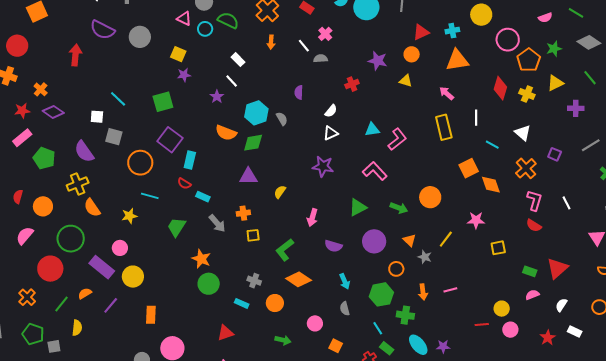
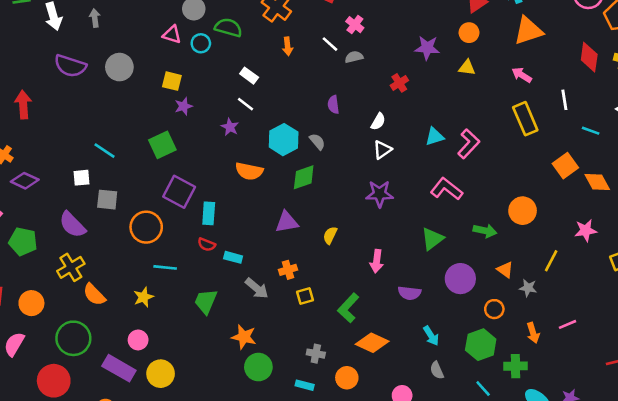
red arrow: (76, 55) -> (23, 105), moved
green diamond: (253, 143) -> (304, 177), moved

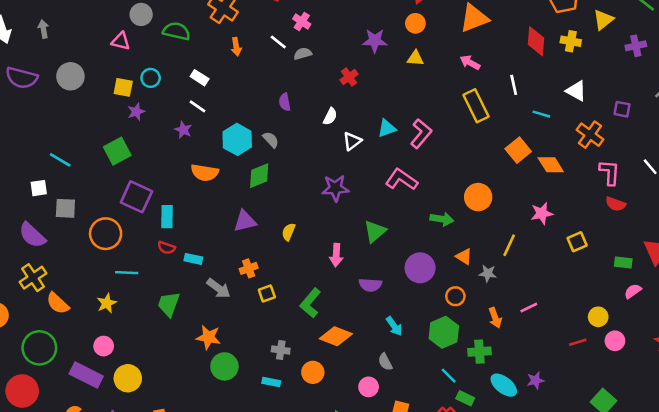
cyan circle: (201, 43) -> (151, 78), moved
white triangle: (382, 150) -> (352, 141), moved
green triangle: (432, 239) -> (375, 231), moved
gray semicircle: (437, 370) -> (385, 362), moved

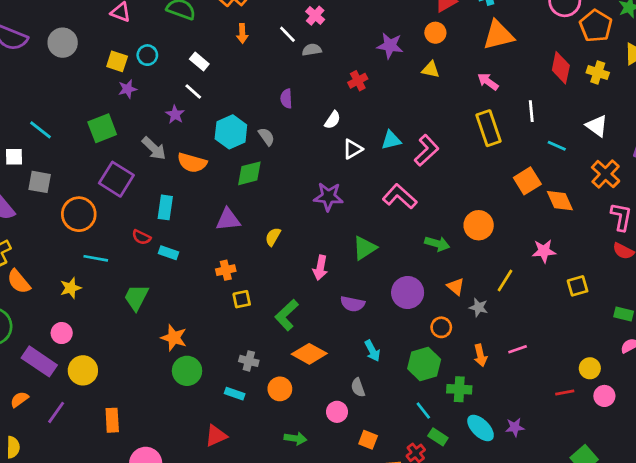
cyan rectangle: (167, 217) -> (165, 207), moved
gray arrow: (219, 288) -> (154, 148), moved

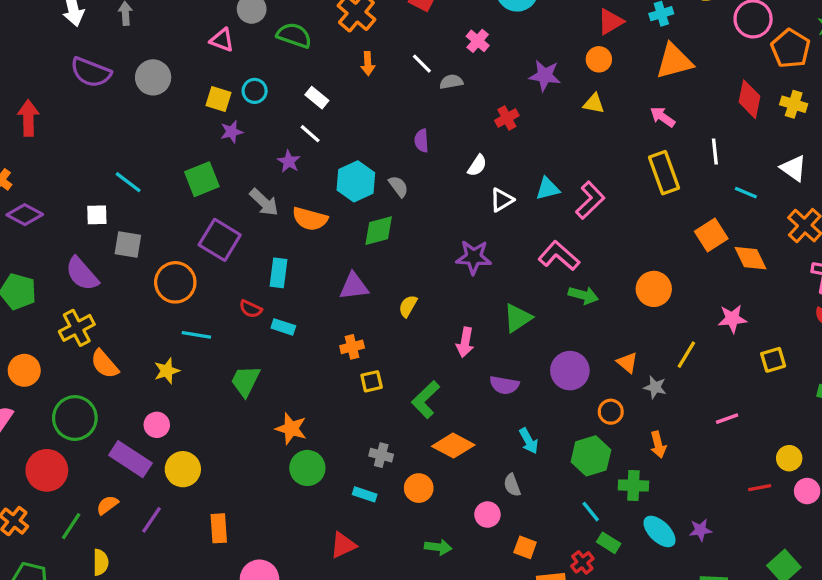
pink cross: (315, 16) -> (478, 41), moved
green arrow: (437, 244) -> (583, 295), moved
pink line: (518, 349) -> (727, 419), moved

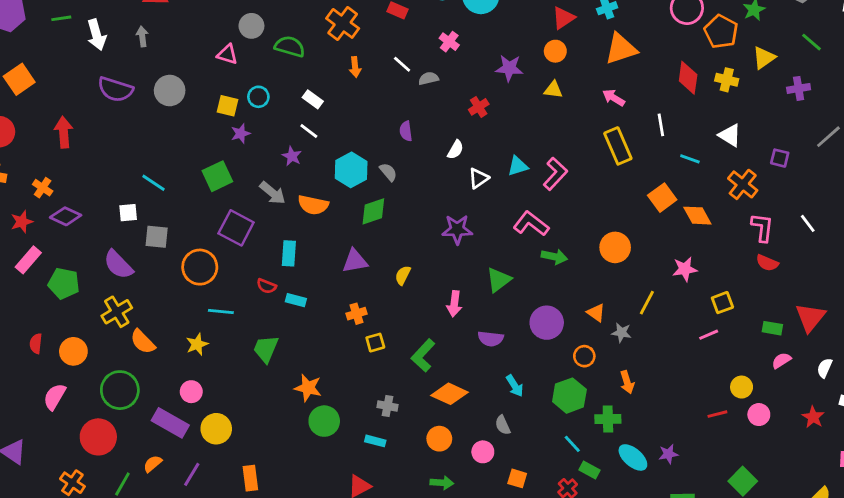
pink line: (727, 419) -> (709, 335), moved
orange circle: (419, 488) -> (439, 439), moved

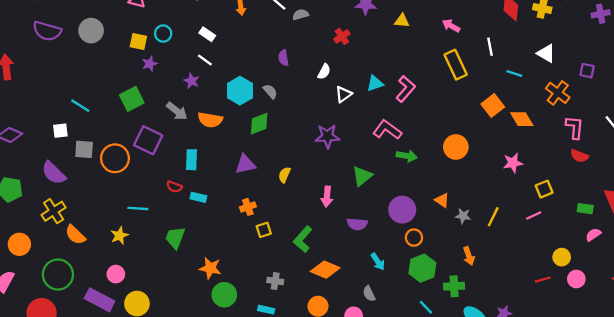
orange circle: (200, 267) -> (115, 158), moved
yellow line: (647, 303) -> (493, 217), moved
orange circle: (584, 356) -> (414, 238), moved

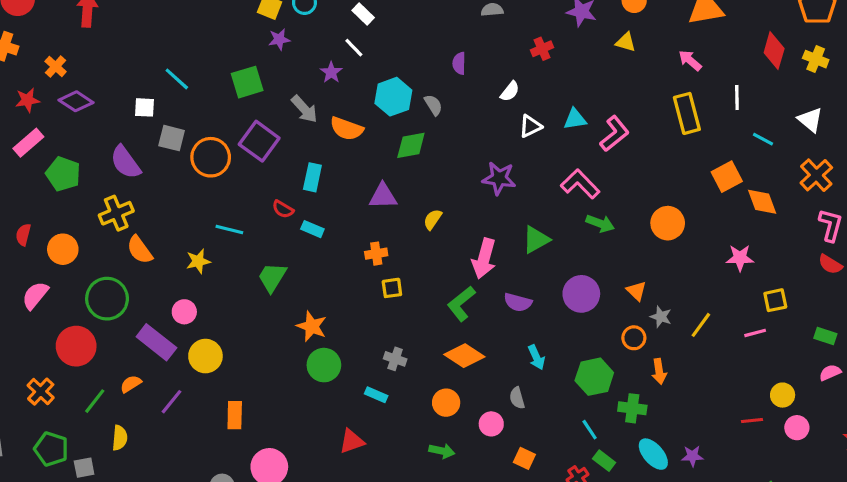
pink arrow: (327, 197) -> (484, 259), size x1.4
orange circle: (414, 238) -> (634, 338), moved
green L-shape: (303, 239) -> (461, 304), moved

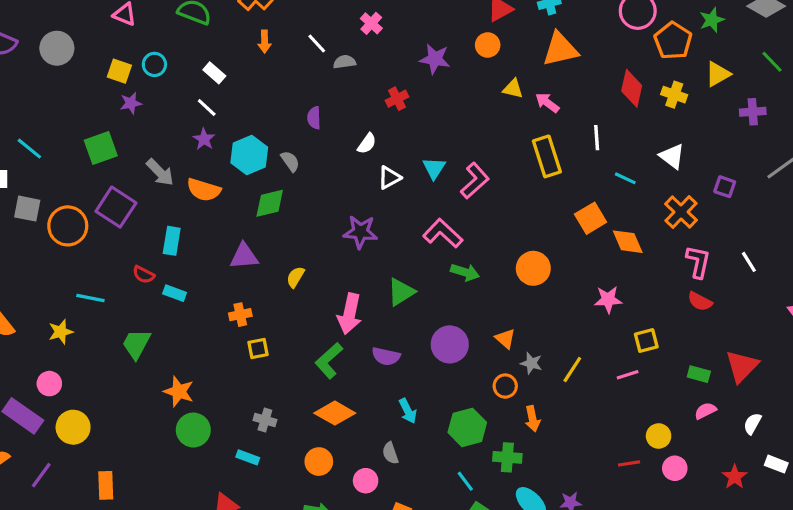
yellow triangle: (626, 42) -> (513, 89), moved
purple star: (331, 72) -> (204, 139), moved
cyan triangle: (575, 119) -> (434, 168), turned -45

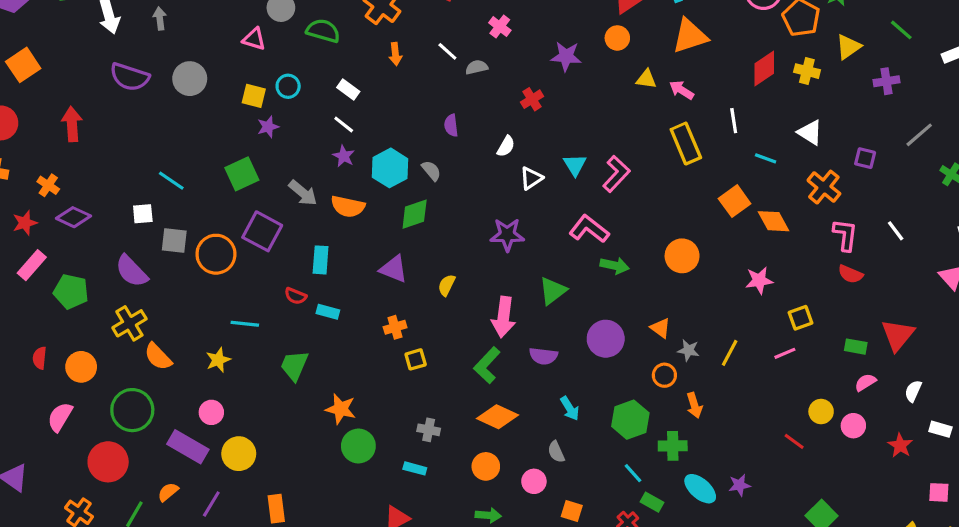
red diamond: (632, 88) -> (764, 68), turned 48
purple triangle: (244, 256) -> (394, 269), turned 32
red line: (629, 463) -> (794, 441), turned 50
pink circle: (675, 468) -> (853, 426), moved

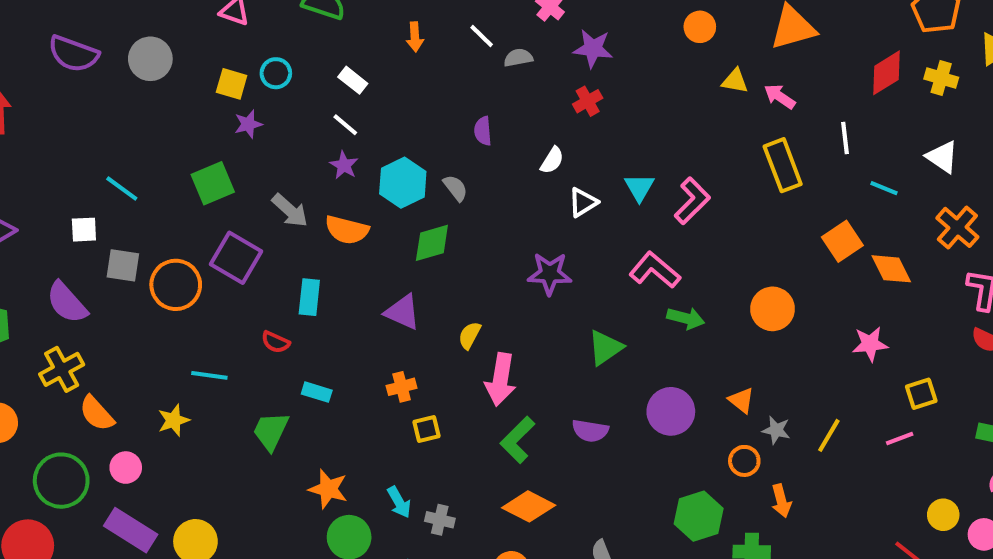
purple star: (566, 56) -> (593, 49), moved
cyan rectangle: (328, 312) -> (317, 392), moved
pink arrow: (504, 317) -> (501, 379), moved
cyan arrow: (570, 408) -> (399, 502), moved
pink circle: (211, 412) -> (126, 468), moved

